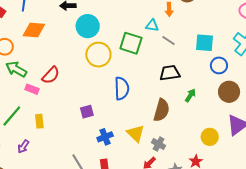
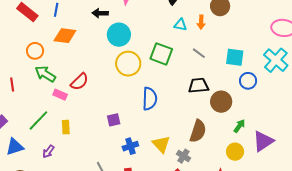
cyan triangle: (152, 26) -> (180, 25), moved
brown circle: (229, 92) -> (221, 102), moved
green arrow: (190, 95) -> (239, 126), moved
brown semicircle: (161, 110) -> (198, 131), moved

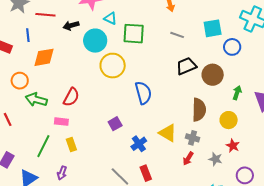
cyan triangle: (180, 25) -> (110, 18), moved, turned 32
green square: (161, 54) -> (134, 34), moved
pink rectangle: (60, 95) -> (61, 122), moved
yellow circle: (235, 152) -> (229, 120), moved

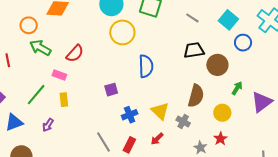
cyan square: (213, 28) -> (228, 20), turned 36
red arrow: (188, 159) -> (157, 139), moved
red rectangle: (146, 173) -> (129, 145), turned 35

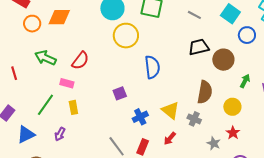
orange circle: (29, 25) -> (32, 24), moved

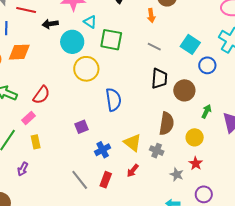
black trapezoid: (199, 47) -> (159, 79), turned 110
pink rectangle: (67, 83) -> (28, 118), turned -56

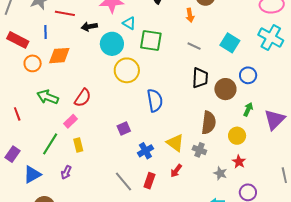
blue circle: (207, 65) -> (248, 75), moved

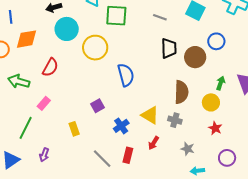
cyan circle: (112, 44) -> (67, 29), moved
red semicircle: (83, 98) -> (50, 67), moved
green arrow: (248, 109) -> (221, 83), moved
yellow rectangle: (78, 145) -> (74, 129), moved
gray star: (220, 173) -> (188, 149), moved

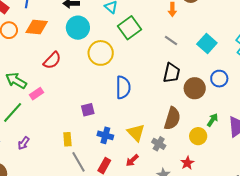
green square: (116, 16) -> (129, 28), turned 35
green arrow: (19, 81) -> (16, 81), moved
blue cross: (121, 126) -> (105, 135), turned 35
red star: (215, 128) -> (187, 163), moved
yellow rectangle: (74, 129) -> (67, 139), moved

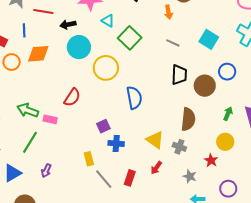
red semicircle: (52, 60) -> (72, 97), moved
pink rectangle: (36, 94) -> (50, 119), turned 56
blue cross: (105, 135) -> (116, 144), moved
yellow circle: (198, 136) -> (225, 142), moved

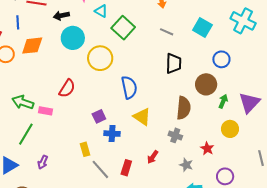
brown circle: (205, 86) -> (206, 84), moved
yellow triangle: (155, 140) -> (142, 117), moved
yellow circle: (225, 142) -> (230, 129), moved

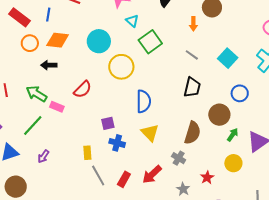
black arrow: (61, 16) -> (49, 65), moved
red arrow: (153, 157) -> (152, 174), size x1.5

